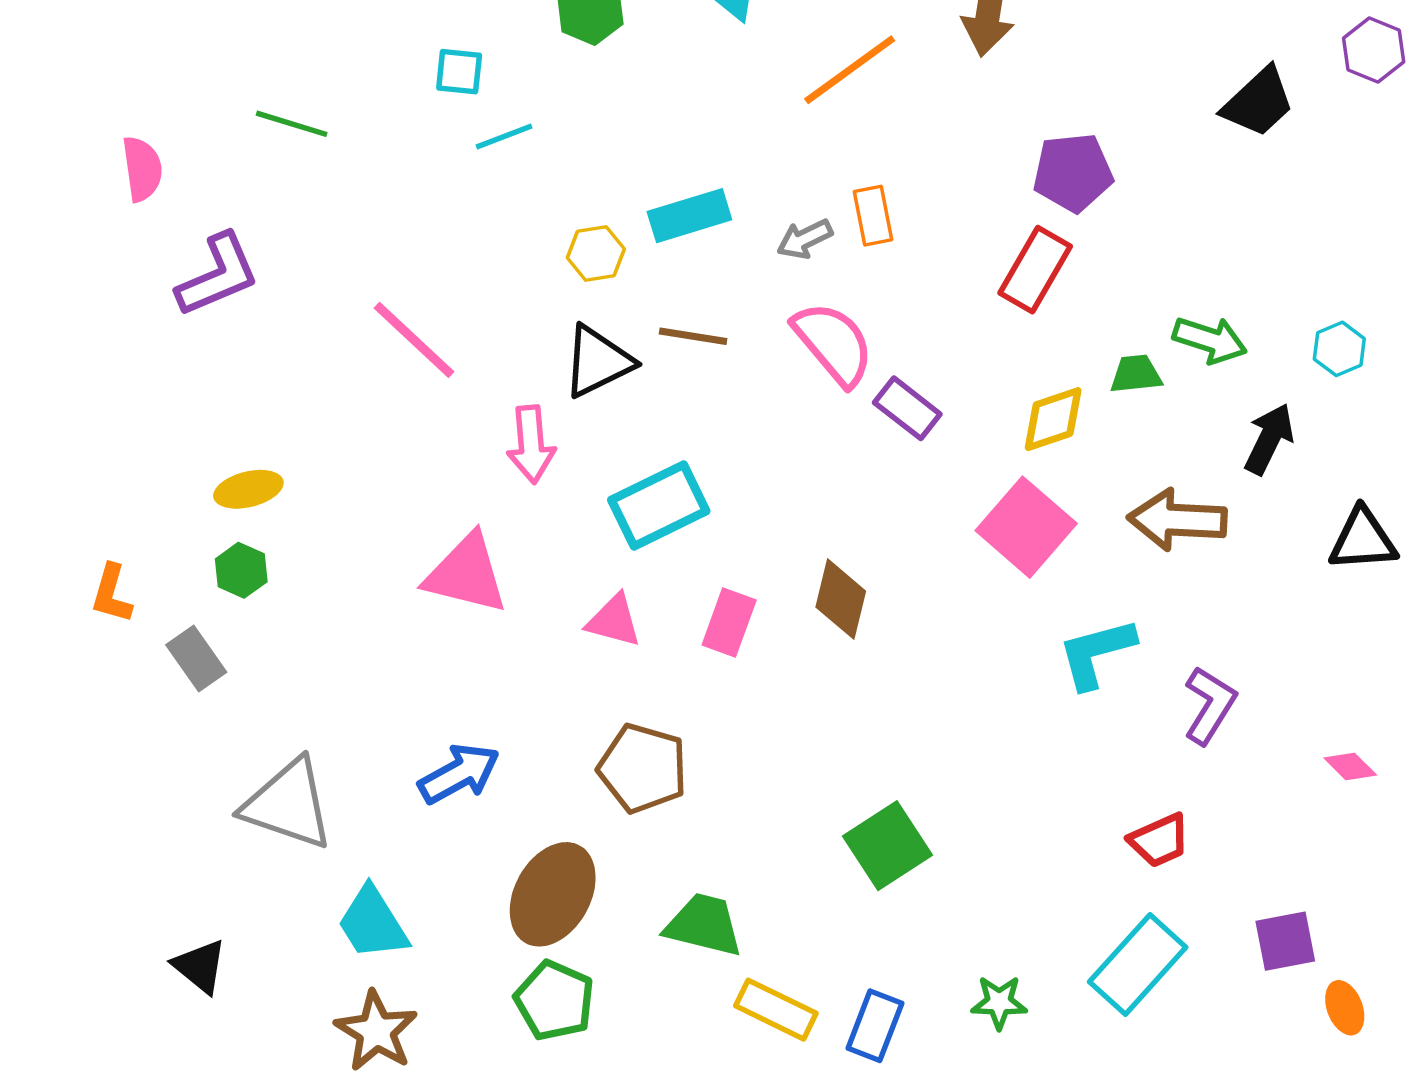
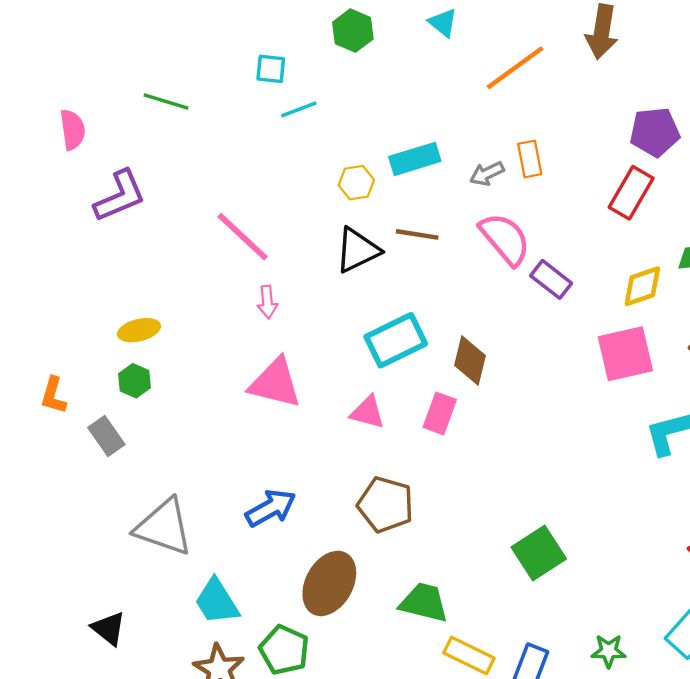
pink arrow: (531, 444) -> (267, 302), moved, size x0.7
pink square: (1026, 527) -> (625, 354), turned 36
brown diamond: (841, 599) -> (470, 361), moved
green pentagon: (554, 1001) -> (284, 650), moved

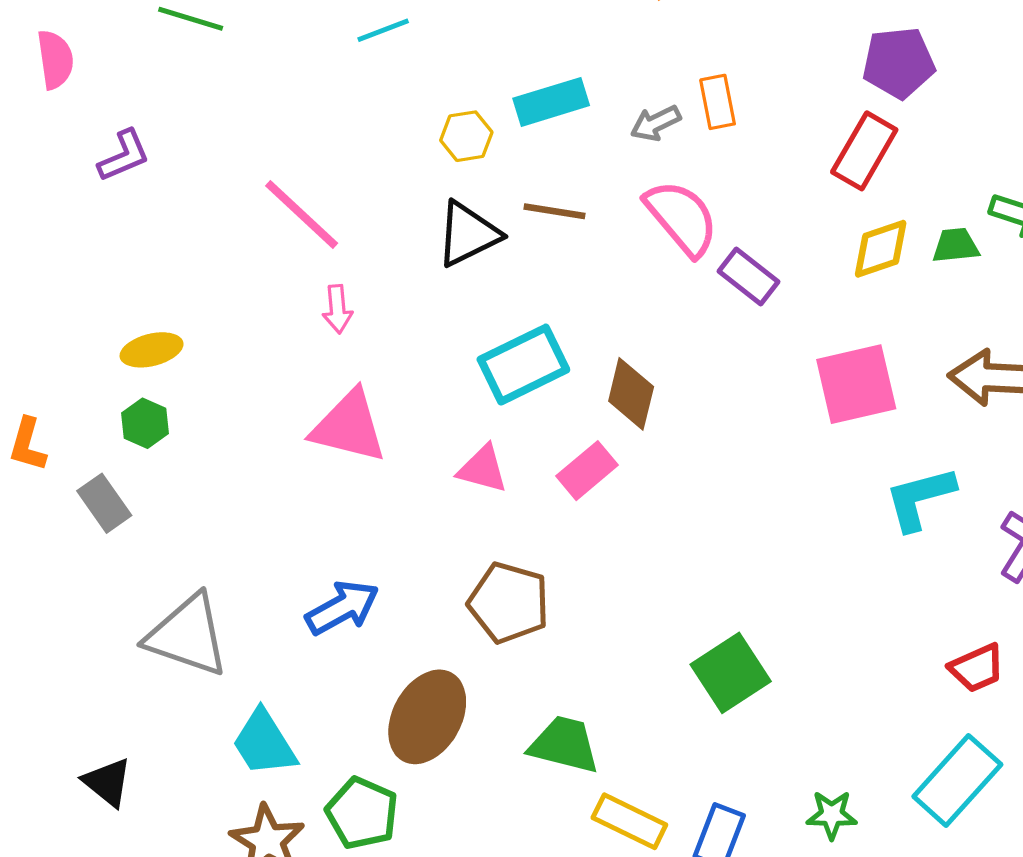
purple L-shape: (120, 196) -> (124, 156), size x0.7
yellow diamond: (642, 286) -> (881, 249), moved
pink rectangle: (440, 413) -> (587, 471), turned 30

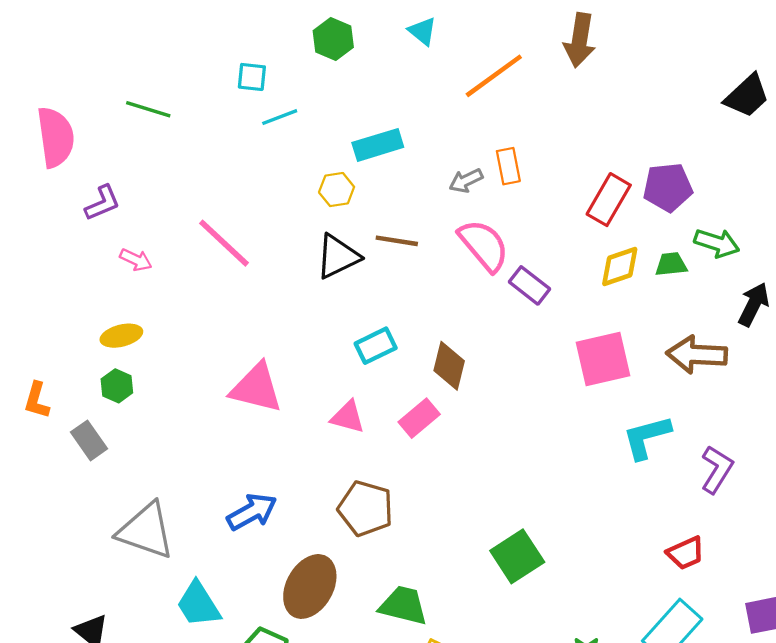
pink semicircle: (55, 60) -> (56, 137), size x1.5
purple pentagon: (899, 63) -> (668, 187), moved
cyan rectangle: (551, 102) -> (378, 145), moved
pink arrow: (337, 309) -> (136, 260), moved, turned -60
cyan rectangle: (523, 365) -> (376, 346), size x0.7

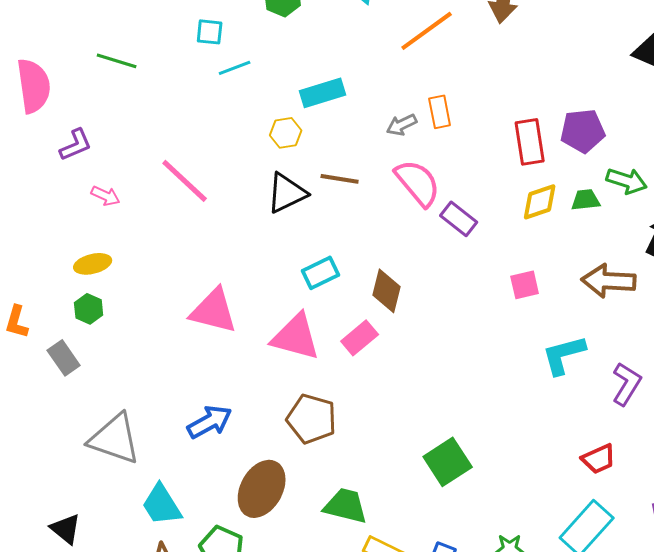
red rectangle: (609, 200) -> (530, 142), turned -39
pink square: (603, 359) -> (525, 285), size x0.6
pink triangle: (348, 417) -> (296, 337), size x1.6

